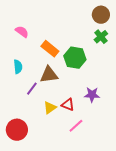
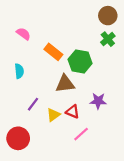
brown triangle: (49, 75) -> (65, 84), moved
purple line: (32, 89) -> (33, 104), moved

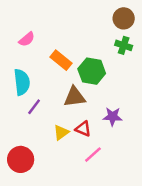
pink semicircle: (23, 34) -> (27, 39), turned 104
green cross: (108, 39) -> (124, 45), turned -32
cyan semicircle: (19, 71) -> (22, 82), size x1.5
purple line: (33, 104) -> (34, 107), moved

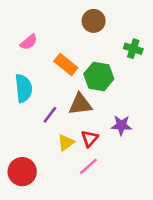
brown circle: (124, 18) -> (94, 21), moved
purple line: (34, 107) -> (50, 115), moved
red triangle: (83, 129) -> (90, 139), turned 49
pink line: (93, 155) -> (88, 166), moved

